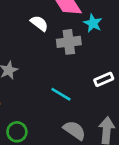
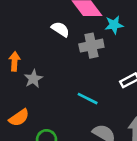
cyan star: (93, 23) -> (114, 25), turned -30

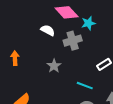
gray star: (33, 79) -> (54, 66), moved
cyan line: (88, 99) -> (85, 86), moved

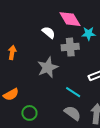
gray star: (54, 66) -> (48, 67), size x1.5

